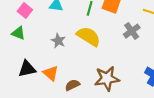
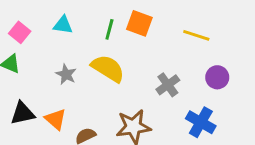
gray cross: (132, 31) -> (168, 85), moved

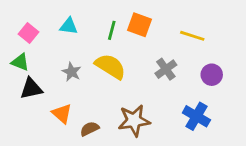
gray cross: (168, 85) -> (166, 69), moved
black triangle: (23, 113) -> (31, 89), moved

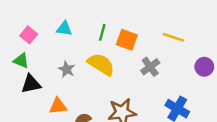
orange square: (140, 25) -> (127, 40), moved
purple circle: (212, 75) -> (204, 67), moved
orange triangle: (62, 114) -> (58, 106), turned -48

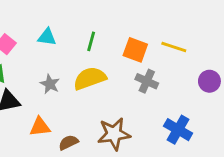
orange square: (127, 40) -> (135, 50), moved
yellow semicircle: (101, 64) -> (90, 78), turned -52
gray cross: (150, 67) -> (147, 81), turned -30

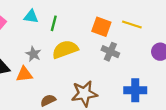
green line: (91, 41) -> (54, 23), moved
orange triangle: (40, 127) -> (24, 74), moved
blue cross: (178, 130) -> (135, 90), turned -30

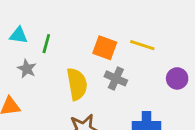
yellow semicircle: (65, 49) -> (77, 84), moved, turned 100
gray star: (33, 54) -> (27, 69), moved

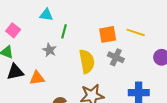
cyan triangle: (18, 35) -> (46, 15), moved
orange square: (105, 48) -> (108, 34), turned -30

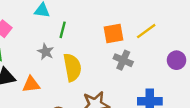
yellow line: (136, 32) -> (146, 31), turned -54
yellow semicircle: (87, 61) -> (72, 67), moved

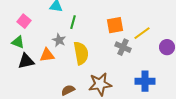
yellow line: (146, 31) -> (142, 33), moved
orange triangle: (31, 84) -> (47, 55), moved

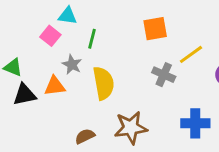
pink square: (24, 21) -> (50, 36), moved
orange square: (115, 25) -> (155, 29), moved

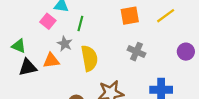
yellow line: (191, 54) -> (166, 16), moved

